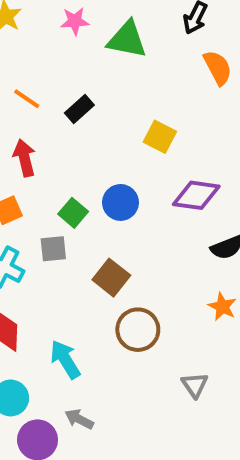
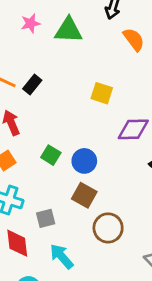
black rectangle: (79, 109) -> (32, 85), moved
blue circle: (120, 202) -> (84, 161), moved
gray square: (53, 249) -> (46, 218), moved

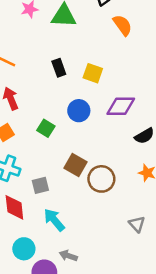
black rectangle: (32, 85) -> (59, 68), moved, turned -60
blue circle: (84, 161) -> (79, 111), moved
brown circle: (108, 228) -> (101, 179), moved

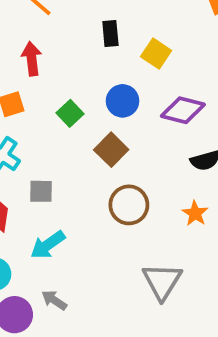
brown square: (75, 165) -> (111, 150), moved
cyan arrow: (54, 220) -> (48, 245), turned -100
gray triangle: (137, 224) -> (162, 281), size x1.6

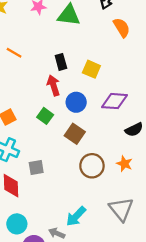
red arrow: (32, 59) -> (54, 85), moved
orange star: (195, 213) -> (125, 164), moved
cyan arrow: (48, 245) -> (76, 216), moved

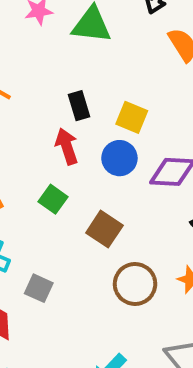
blue circle: (76, 102) -> (119, 158), moved
gray square: (36, 167) -> (39, 288), turned 35

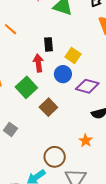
green square: (53, 199) -> (26, 87), size x1.5
brown circle: (135, 284) -> (55, 157), moved

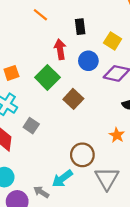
orange line: (10, 29) -> (40, 15), moved
black rectangle: (49, 44) -> (80, 27), moved
yellow square: (73, 55) -> (113, 41), moved

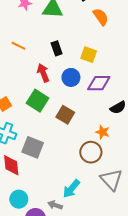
gray square: (31, 126) -> (33, 147), size x1.5
orange star: (117, 135) -> (103, 132), moved
brown circle: (82, 155) -> (91, 152), moved

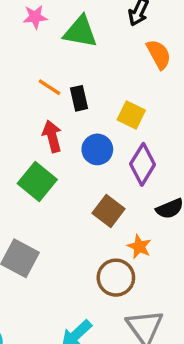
orange line: (18, 46) -> (50, 87), moved
purple diamond: (99, 83) -> (143, 164), turned -65
brown square: (65, 115) -> (108, 211), moved

